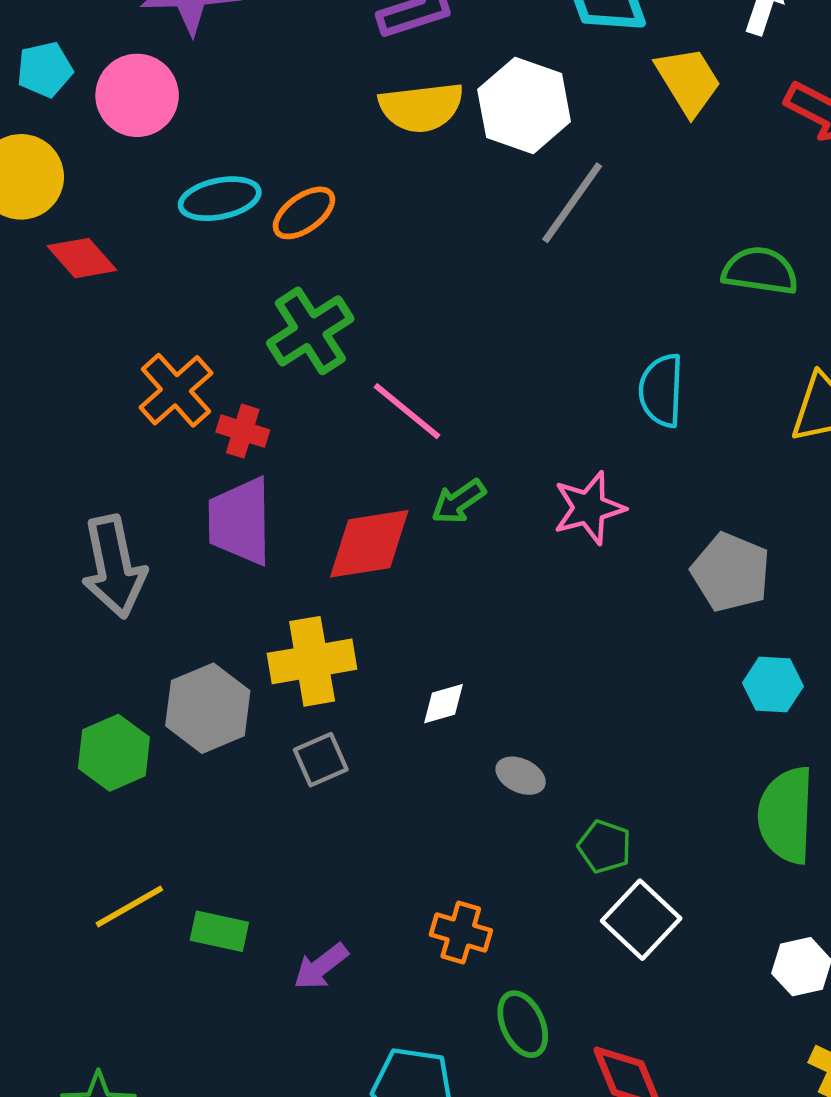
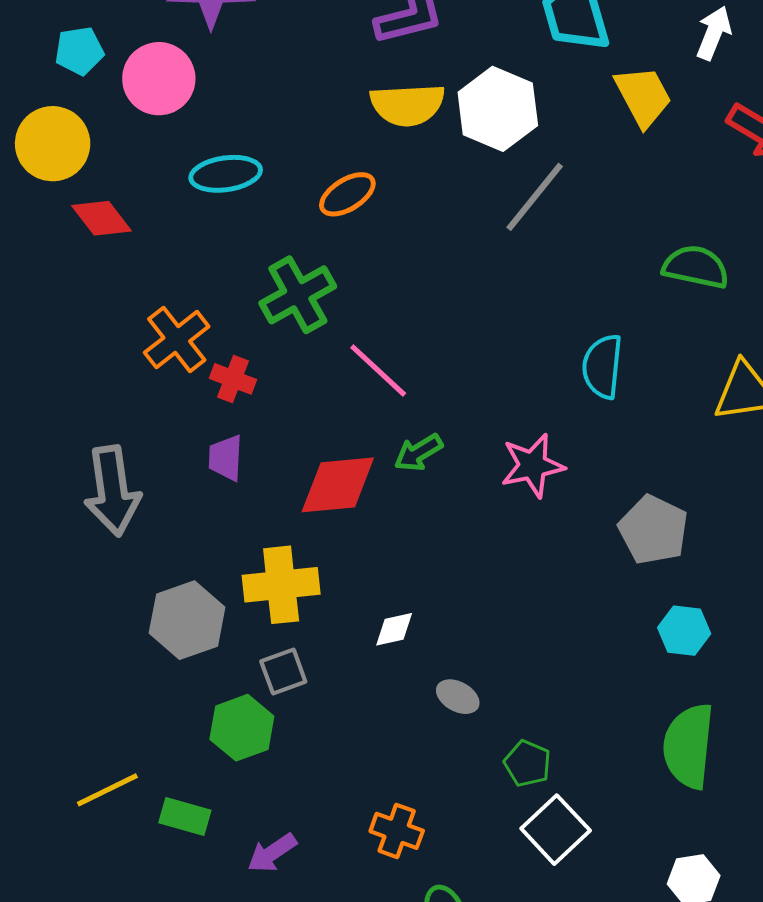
orange ellipse: (304, 213) -> (347, 194), moved
purple trapezoid: (240, 521) -> (226, 458), size x0.6
green hexagon: (114, 753) -> (242, 728), moved

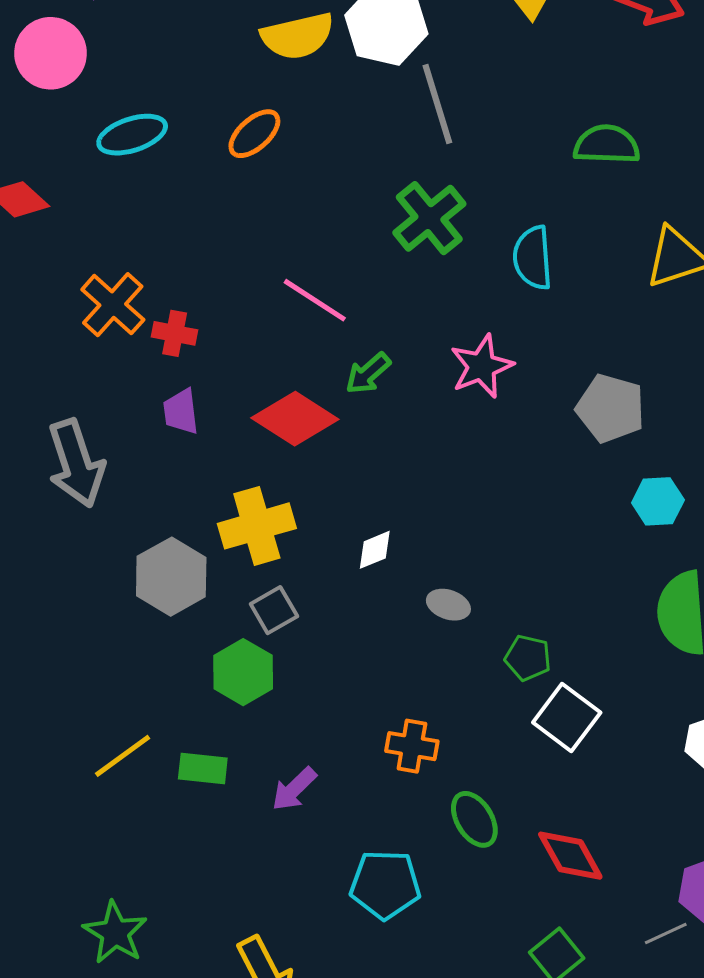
gray line: (535, 197) -> (437, 104), turned -46
green cross: (298, 295) -> (429, 218), moved
red diamond: (338, 485) -> (295, 419), turned 48

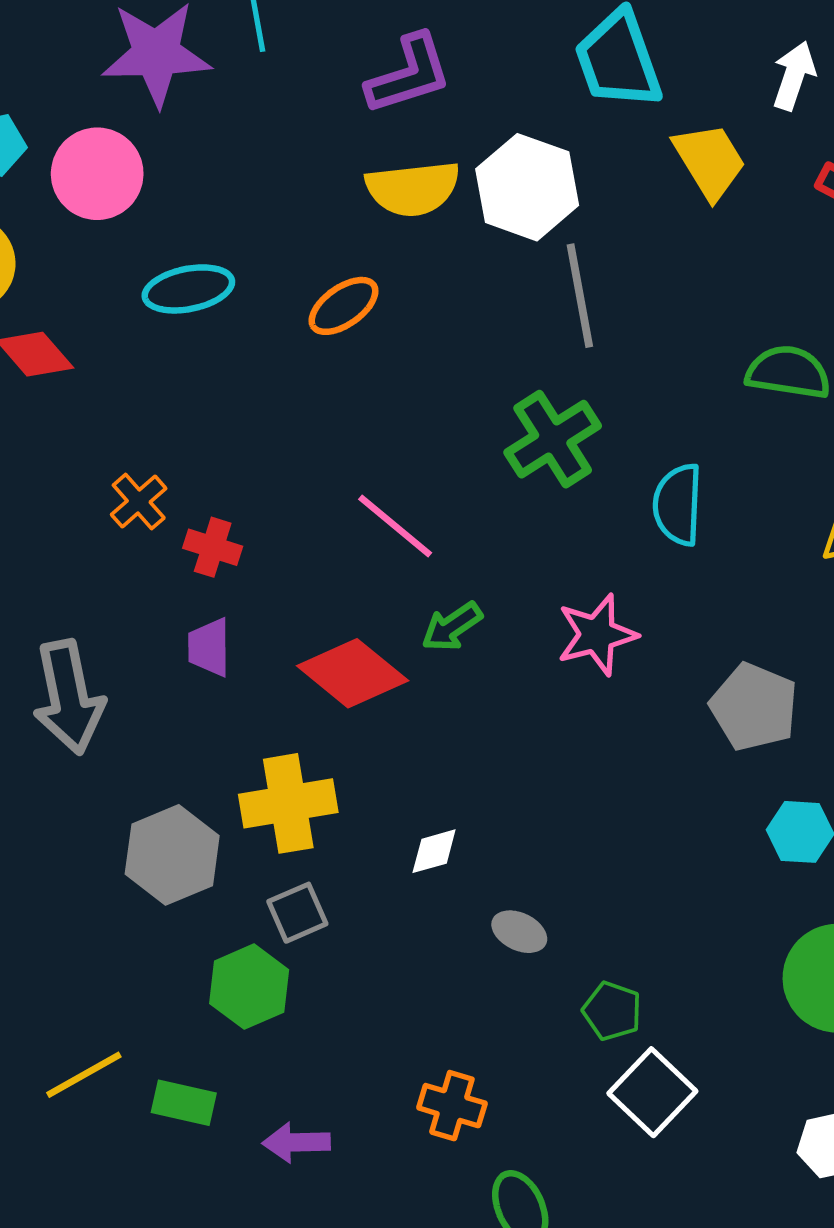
orange cross: (113, 305) -> (139, 501), size x0.7
purple arrow: (294, 789) -> (296, 1142), turned 36

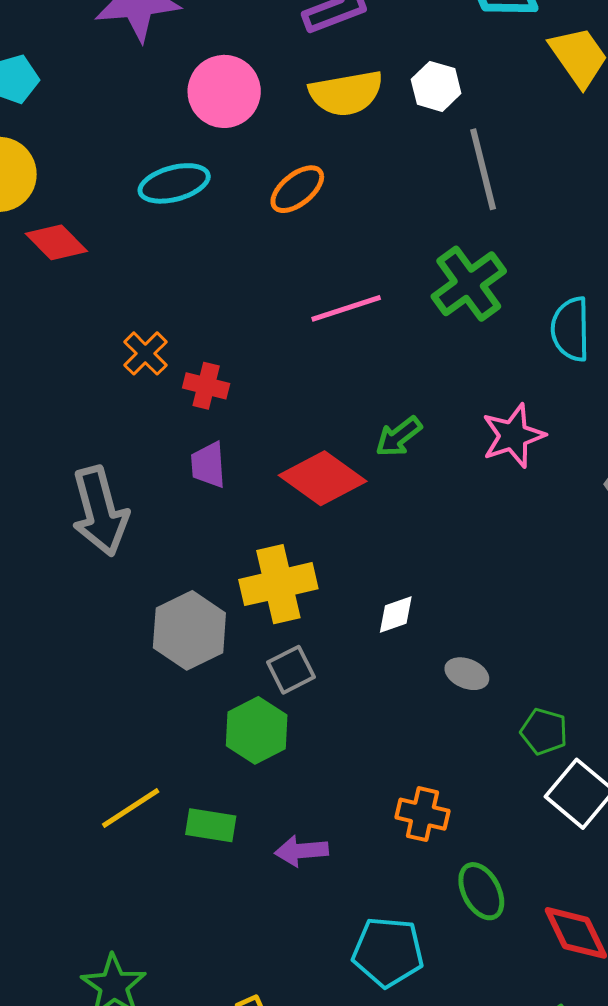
pink circle: (97, 174) -> (224, 91), moved
white hexagon: (527, 187) -> (436, 86), size x0.6
pink line: (395, 526) -> (346, 308), moved, turned -54

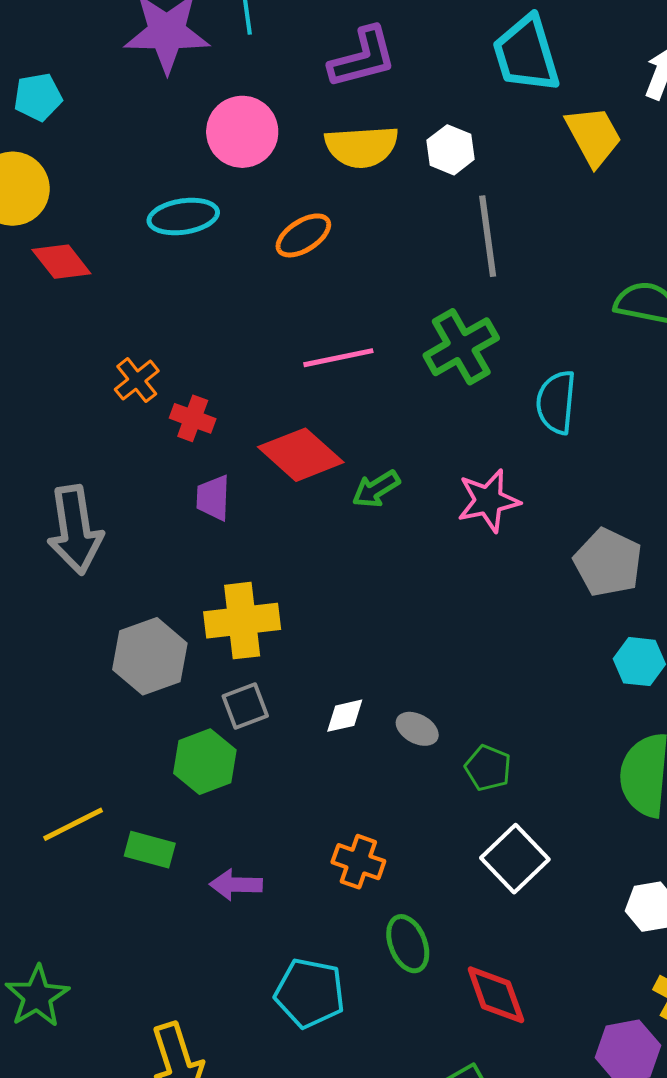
purple trapezoid: (208, 465) -> (213, 498), moved
red diamond: (323, 478) -> (301, 455), moved
white diamond: (396, 614) -> (345, 716), moved
green pentagon: (544, 732) -> (488, 768), moved

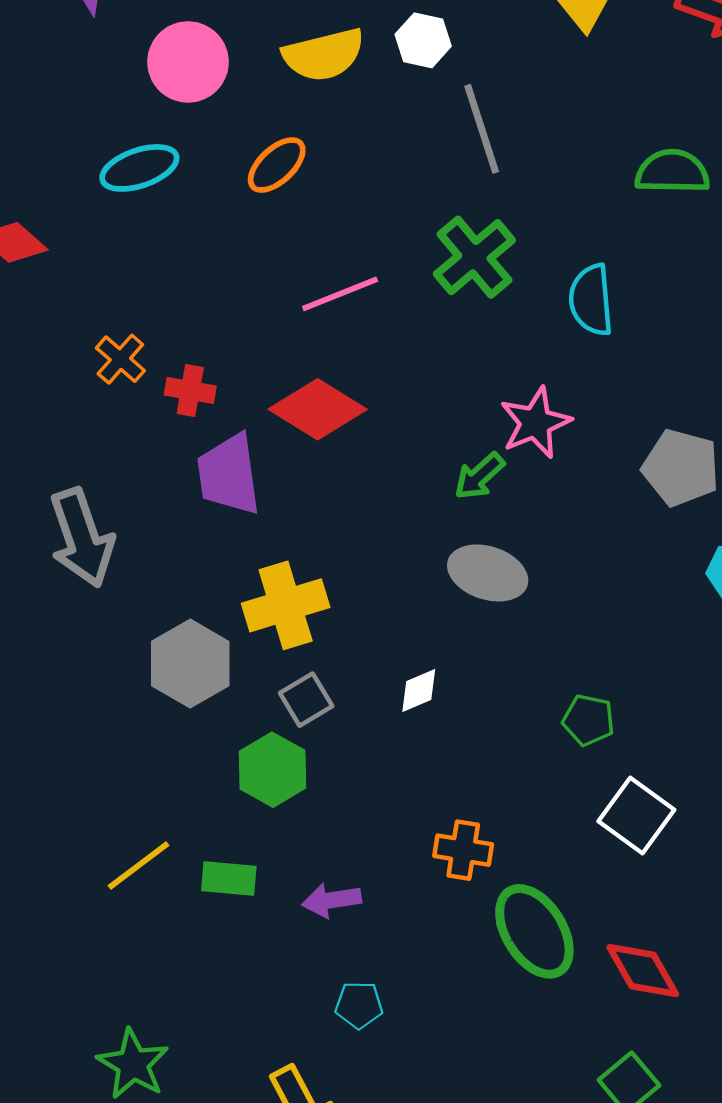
green arrow: (376, 489) -> (479, 476), moved
purple trapezoid: (213, 498) -> (229, 475), size x1.6
gray ellipse: (417, 729) -> (488, 573), moved, size x1.6
green ellipse: (408, 944) -> (534, 931), size x1.5
cyan pentagon: (310, 993) -> (359, 1005), moved, size x0.6

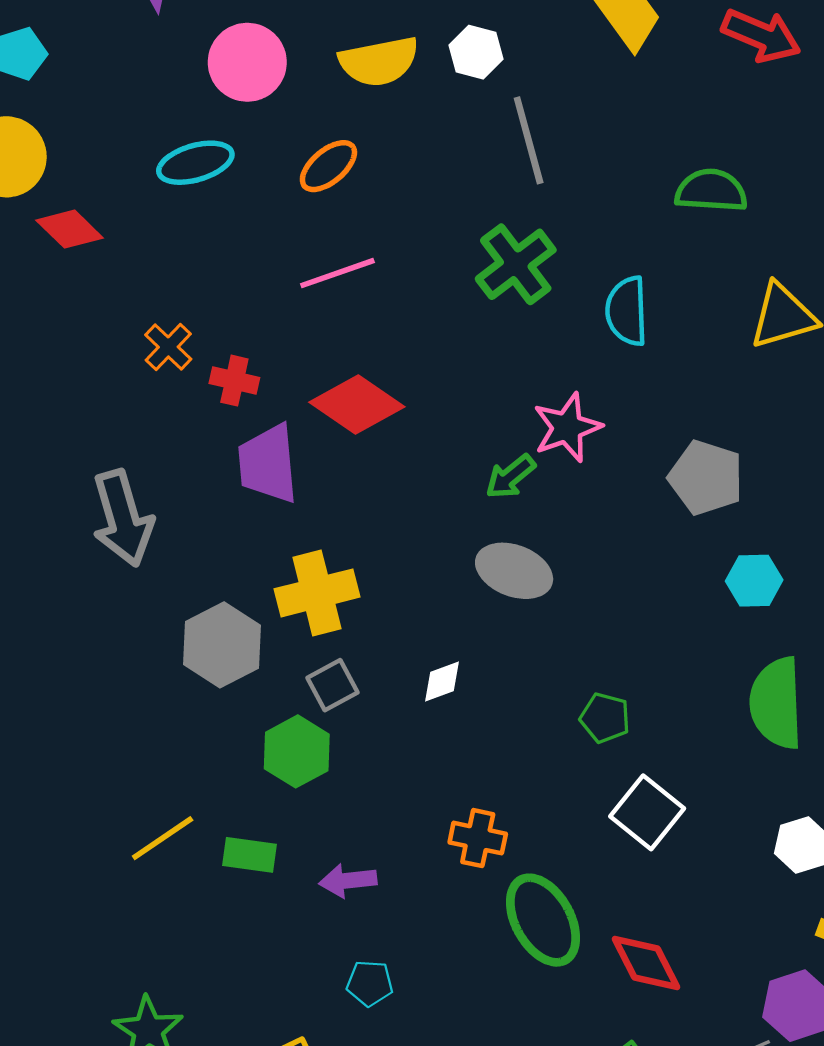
pink line: (340, 294) -> (337, 273), moved

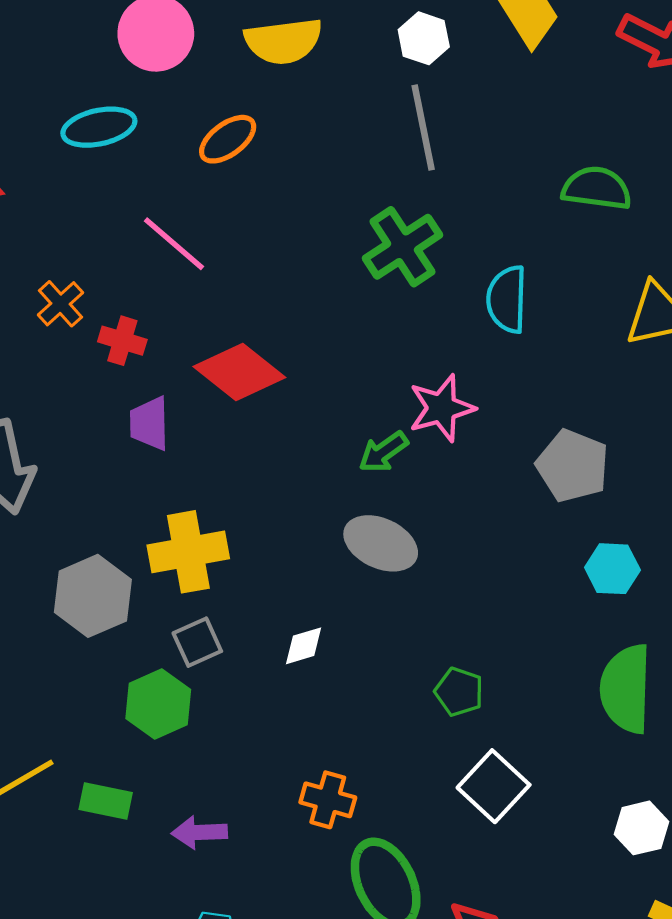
white hexagon: (476, 52) -> (424, 38), moved
pink line: (337, 273) -> (174, 244), moved, turned 56
purple trapezoid: (268, 464) -> (149, 423), size x0.7

